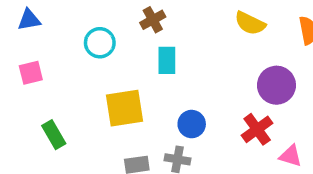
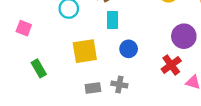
pink square: (31, 73) -> (24, 28), turned 35
blue circle: (192, 124) -> (129, 49), moved

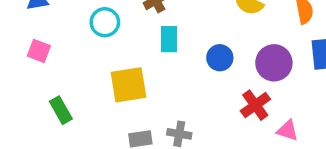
blue circle: (129, 49) -> (220, 58), moved

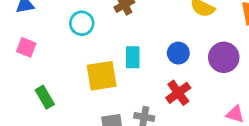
cyan rectangle: (169, 39) -> (133, 57), moved
red cross: (255, 105) -> (178, 93), moved

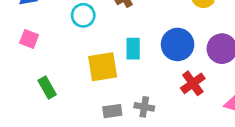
blue circle: (178, 53) -> (178, 44), size x1.5
red cross: (178, 93) -> (193, 83), moved

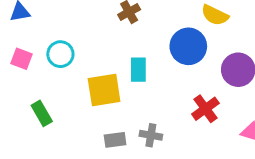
cyan circle: (83, 15) -> (60, 54), moved
blue circle: (178, 44) -> (188, 46), moved

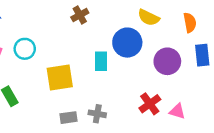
cyan rectangle: (138, 70) -> (101, 61), moved
red cross: (205, 109) -> (150, 104), moved

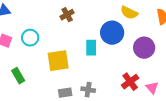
brown cross: (80, 15) -> (67, 15), moved
pink triangle: (177, 111) -> (152, 88), turned 32

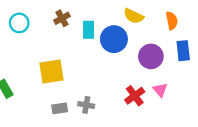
cyan circle: (30, 38) -> (19, 23), moved
cyan rectangle: (91, 48) -> (89, 30), moved
pink triangle: (152, 88) -> (160, 90), moved

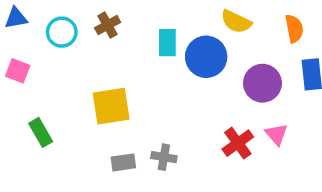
brown cross: (62, 18) -> (108, 25), moved

